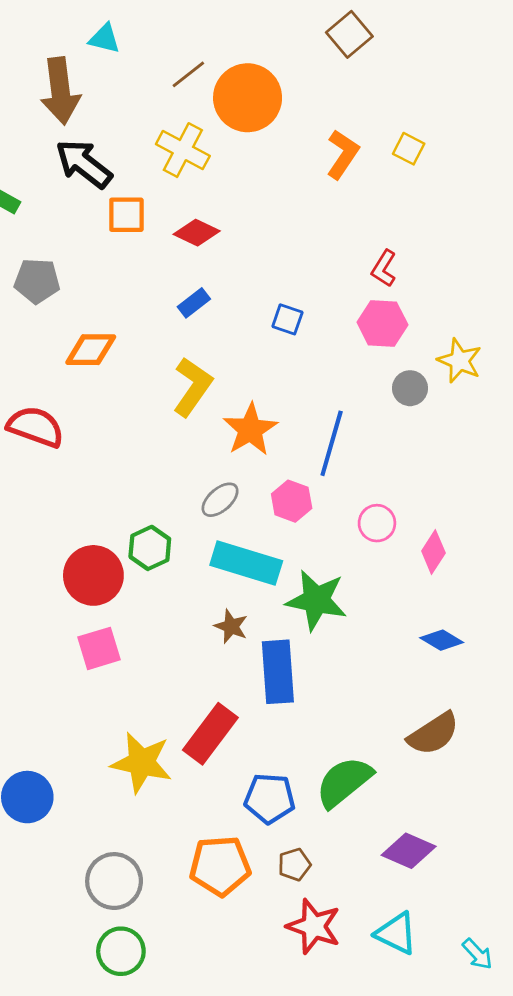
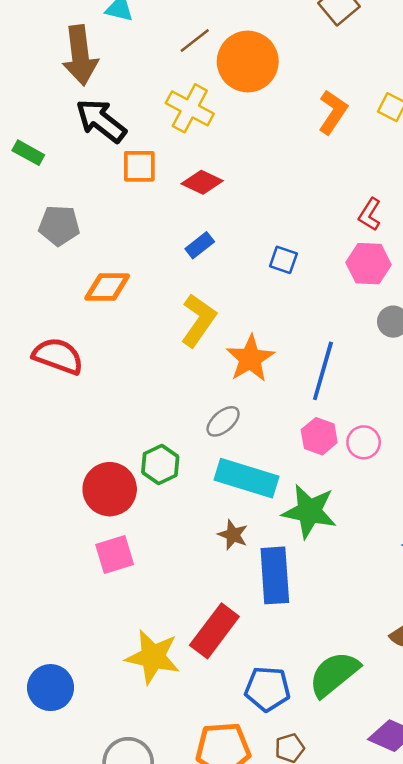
pink hexagon: (292, 501) -> (319, 436), moved

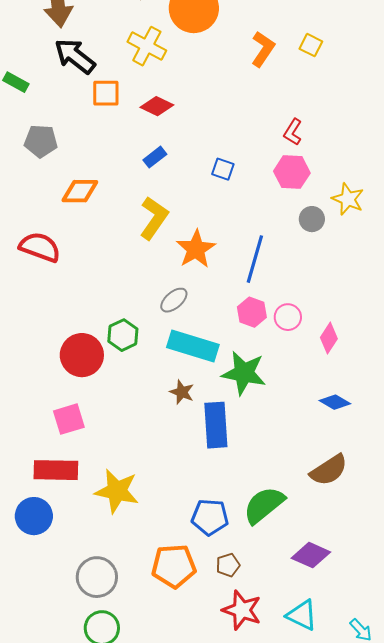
pink square: (115, 555) -> (69, 419), moved
red rectangle: (214, 631) -> (56, 470), moved, turned 54

